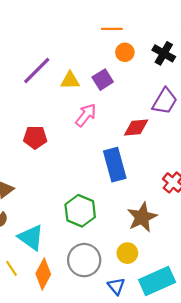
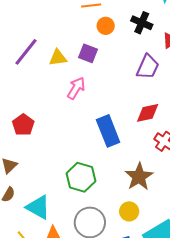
purple square: (103, 80) -> (88, 53), turned -30
red diamond: (136, 128) -> (148, 113), moved
red pentagon: (35, 137) -> (23, 125), moved, turned -30

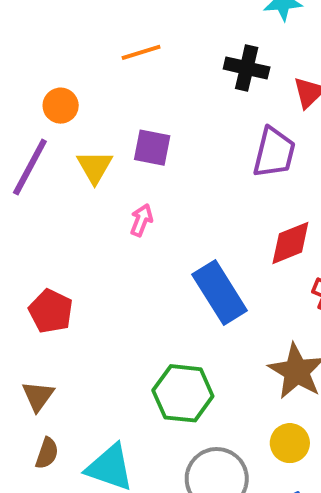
orange circle: (106, 26) -> (61, 106), moved
yellow triangle: (58, 58) -> (95, 167), turned -42
pink arrow: (76, 88) -> (141, 220), size x0.7

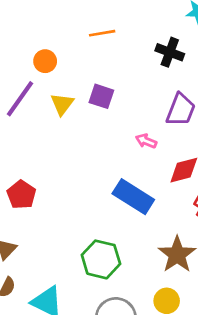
pink arrow: (141, 220) -> (146, 141), moved, turned -96
blue rectangle: (220, 293) -> (133, 197), turned -33

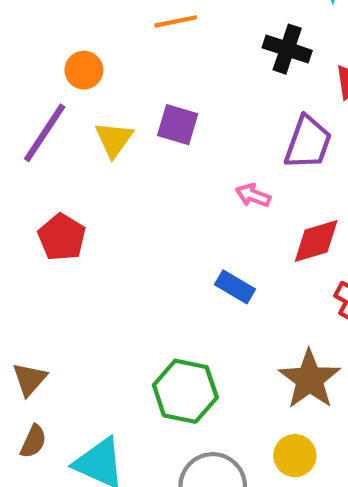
red pentagon: (21, 195) -> (62, 237), moved
blue rectangle: (133, 197) -> (235, 287), size x0.6

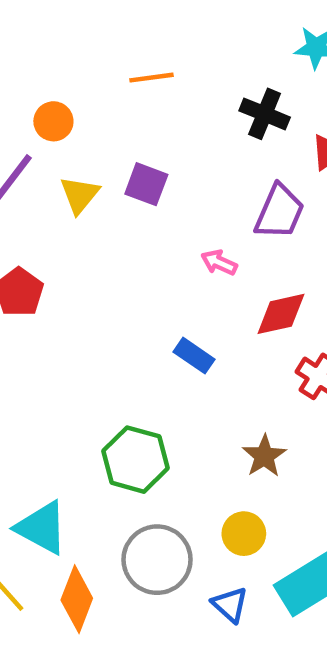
brown star: (310, 379) -> (264, 456), size x0.7

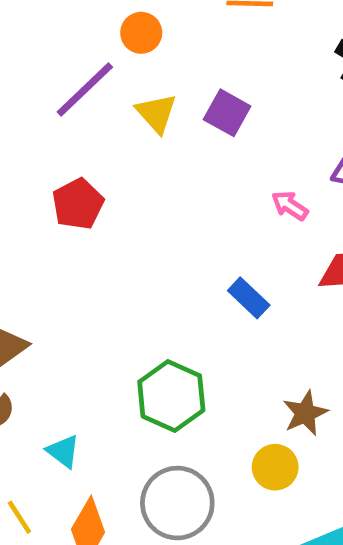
yellow triangle: (80, 195) -> (156, 113), turned -30
cyan triangle: (42, 528) -> (63, 451), size x0.6
yellow circle: (244, 534) -> (275, 467), moved

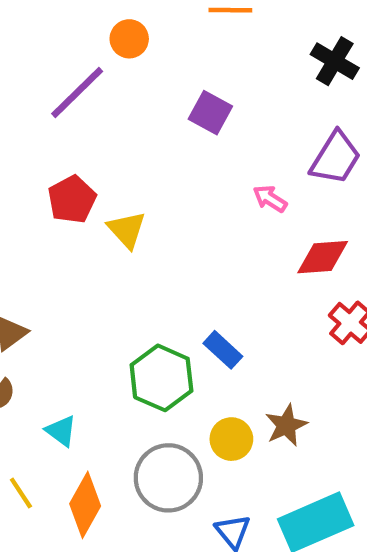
yellow triangle: (156, 113) -> (127, 230), moved
blue rectangle: (249, 298) -> (223, 350), moved
brown star: (305, 413) -> (286, 425), moved
yellow circle: (275, 467) -> (231, 439), moved

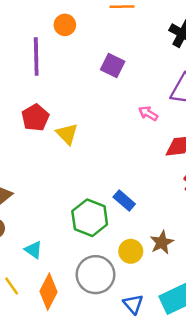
purple line: (77, 93) -> (36, 57), turned -45

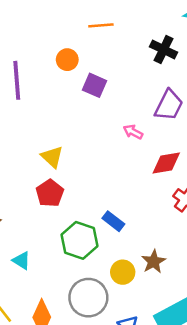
orange circle: (65, 25) -> (67, 60), moved
red pentagon: (35, 118) -> (50, 193), moved
cyan triangle: (33, 250) -> (22, 261), moved

